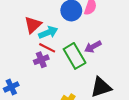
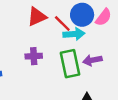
cyan arrow: (48, 32) -> (74, 34), moved
red line: (47, 48) -> (62, 23), moved

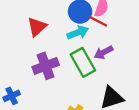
red line: (62, 23) -> (98, 21), moved
purple cross: (34, 56) -> (46, 66), size x1.5

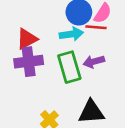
red line: (98, 21) -> (96, 27), turned -36
red triangle: (37, 27) -> (27, 39), moved

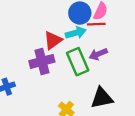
red triangle: (27, 39) -> (53, 40), moved

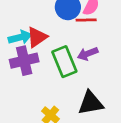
cyan arrow: (76, 33) -> (20, 37), moved

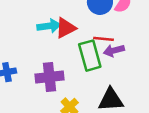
red line: (86, 20) -> (104, 39), moved
purple cross: (24, 61) -> (49, 77), moved

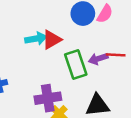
red line: (104, 39) -> (116, 55), moved
purple cross: (49, 77) -> (48, 98), moved

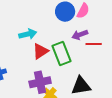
red triangle: (52, 40) -> (40, 51), moved
purple arrow: (98, 59) -> (80, 35), moved

